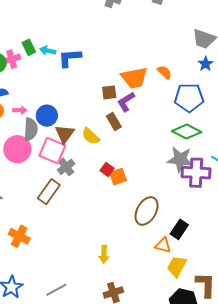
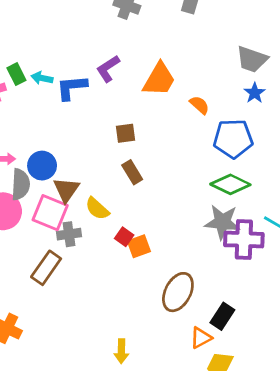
orange trapezoid: (134, 78) -> (159, 79), moved, turned -48
purple L-shape: (126, 102) -> (108, 69), moved
yellow semicircle: (91, 136) -> (97, 209), moved
gray cross: (66, 167) -> (69, 234), turned 30
orange triangle: (163, 245) -> (201, 338), turned -42

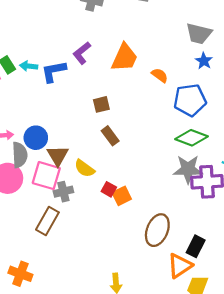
orange triangle: (201, 338) -> (180, 266), size x1.4

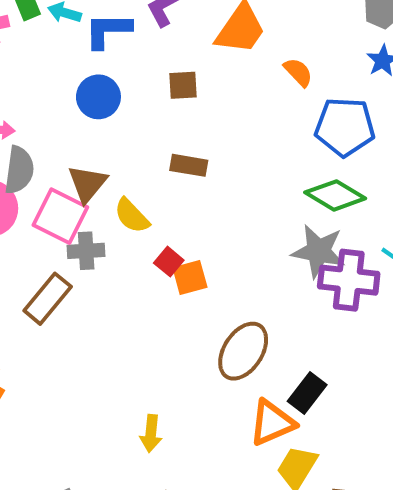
brown square: (101, 104) -> (183, 85), moved
brown rectangle: (110, 136) -> (189, 165), turned -54
blue circle: (36, 138) -> (98, 97), moved

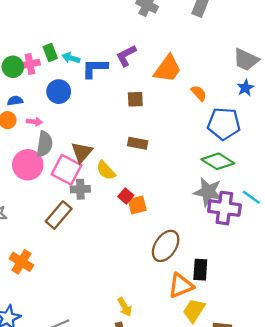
blue circle: (98, 97) -> (59, 92), moved
black rectangle: (307, 393) -> (200, 270), turned -35
yellow arrow: (151, 433) -> (125, 307), moved, turned -36

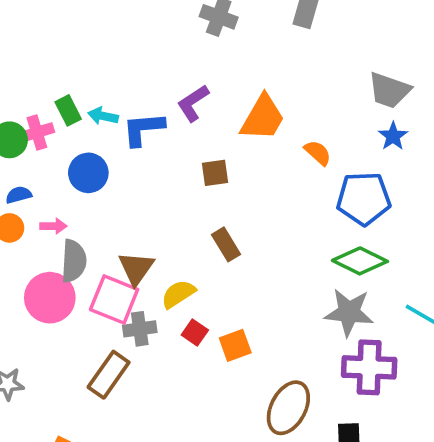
brown rectangle: (138, 143) -> (226, 244), turned 54
yellow semicircle: (106, 170) -> (178, 294), turned 105
red square: (126, 196) -> (195, 333), moved
purple cross: (224, 208) -> (369, 367), moved

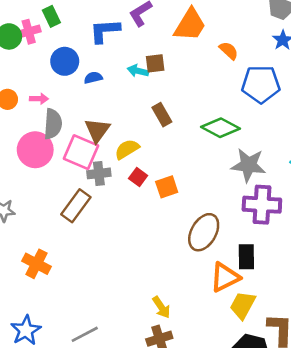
cyan arrow: (103, 116) -> (138, 71), moved
blue semicircle: (19, 195) -> (93, 78), moved
green diamond: (360, 261) -> (220, 128), moved

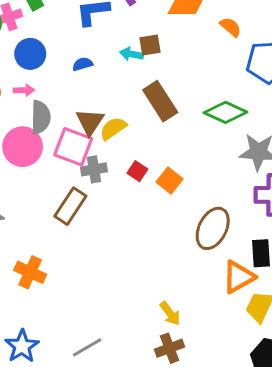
blue circle: (65, 61) -> (30, 54), moved
brown rectangle: (162, 115) -> (160, 101), size x1.5
yellow semicircle: (127, 149) -> (113, 128), moved
orange square: (167, 187) -> (169, 180), turned -30

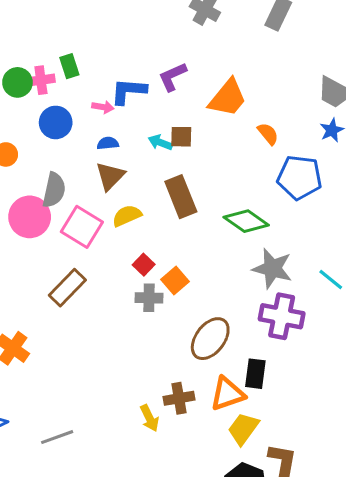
pink arrow: (24, 90) -> (103, 107), moved
brown triangle: (90, 122) -> (110, 176), moved
gray cross: (94, 169) -> (149, 298), moved
brown cross: (170, 348) -> (179, 398), moved

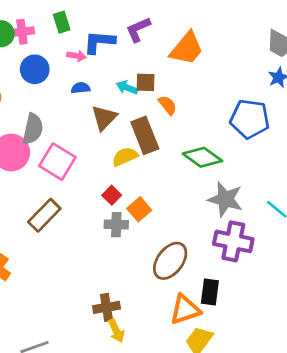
green rectangle: (69, 66) -> (62, 22), moved
orange semicircle: (268, 134) -> (168, 105), moved
brown triangle: (110, 176) -> (104, 118), moved
yellow semicircle: (127, 216) -> (125, 157), moved
brown cross: (179, 398) -> (107, 307), moved

